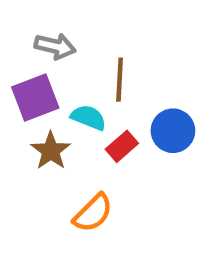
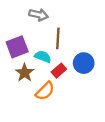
gray arrow: (55, 46) -> (39, 15), moved
orange semicircle: (93, 213) -> (45, 91), moved

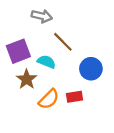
brown line: (58, 38) -> (63, 42), turned -48
red rectangle: (59, 71) -> (75, 97), moved, turned 32

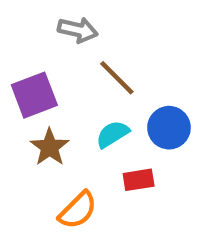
cyan semicircle: (46, 62) -> (113, 134), moved, turned -54
orange semicircle: (49, 99) -> (78, 210), moved

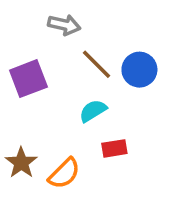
blue circle: (169, 128) -> (139, 70), moved
brown star: (50, 147) -> (21, 163), moved

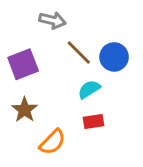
cyan semicircle: (93, 111) -> (89, 89), moved
brown star: (21, 163) -> (25, 110), moved

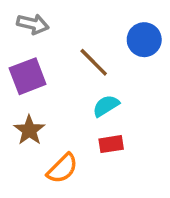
gray arrow: (52, 20) -> (33, 24), moved
blue circle: (114, 57) -> (144, 40), moved

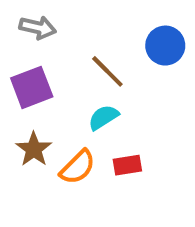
cyan semicircle: (106, 106) -> (103, 117), moved
orange semicircle: (62, 168) -> (78, 167), moved

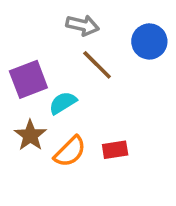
gray arrow: (38, 28) -> (83, 25), moved
cyan semicircle: (103, 117) -> (63, 103), moved

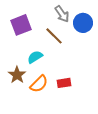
gray arrow: (83, 25) -> (62, 14), moved, turned 42
purple square: (28, 79) -> (21, 25), moved

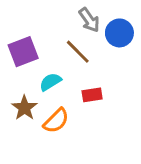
purple square: (21, 25) -> (23, 52), moved
red rectangle: (64, 83) -> (92, 95), moved

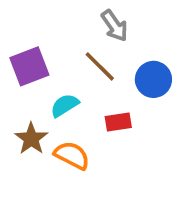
blue circle: (119, 33) -> (153, 79), moved
orange semicircle: (56, 121) -> (72, 155), turned -108

